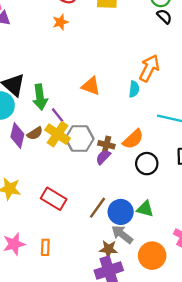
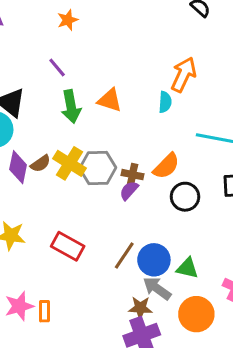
green arrow: (40, 97) -> (71, 107), moved
purple line: (58, 115) -> (57, 68), moved
green triangle: (145, 209) -> (187, 268), moved
orange rectangle: (45, 247) -> (45, 311), moved

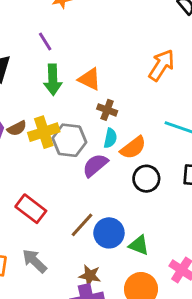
cyan semicircle: (165, 102) -> (110, 138), moved
yellow cross: (70, 163) -> (44, 132), turned 32
brown cross: (132, 175) -> (107, 110), moved
purple semicircle: (129, 190) -> (95, 165), size x1.4
gray arrow: (157, 288) -> (34, 261), moved

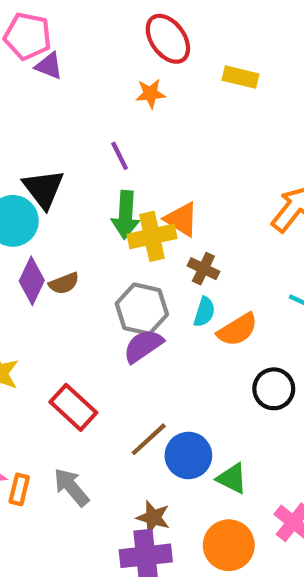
yellow cross: (44, 132) -> (152, 236), moved
purple semicircle: (95, 165) -> (143, 346), moved
black circle: (146, 179) -> (274, 389), moved

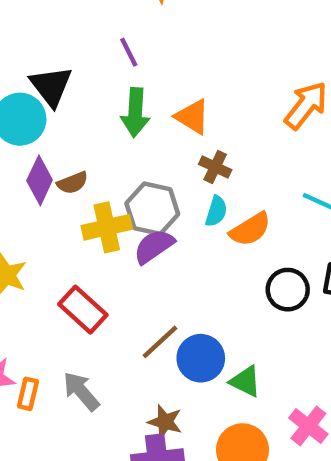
yellow cross: (152, 236) -> (107, 227), moved

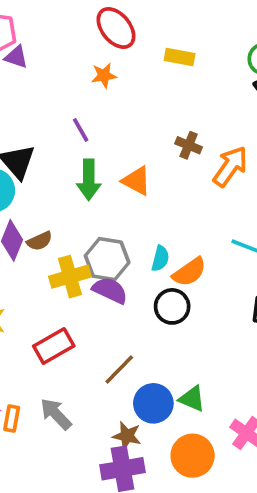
brown cross: (215, 167) -> (189, 145), moved
purple semicircle: (154, 246) -> (110, 290), turned 63
black circle: (288, 290) -> (172, 306), moved
red rectangle: (83, 310) -> (54, 346), turned -69
blue circle: (201, 358) -> (153, 403), moved

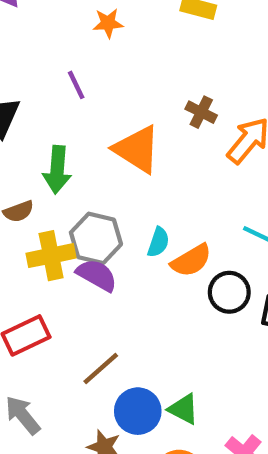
green arrow: (89, 180) -> (57, 170), moved
orange triangle: (136, 181) -> (137, 149), size x1.4
black circle: (172, 306) -> (229, 292), moved

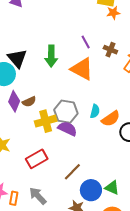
orange star: (108, 23) -> (113, 13), moved
purple line: (76, 85) -> (86, 42), moved
green arrow: (57, 170) -> (51, 56), moved

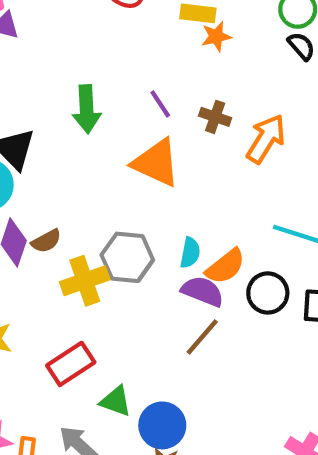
green arrow: (51, 56) -> (87, 109), moved
purple semicircle: (67, 129) -> (203, 291), moved
brown line: (72, 172) -> (202, 337), moved
green triangle: (112, 188) -> (116, 401), moved
blue circle: (91, 190) -> (162, 425), moved

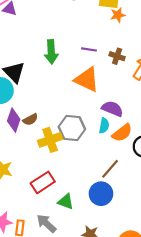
purple line: (160, 104) -> (89, 49), turned -48
purple semicircle: (203, 291) -> (112, 109), moved
blue circle: (162, 425) -> (101, 194), moved

